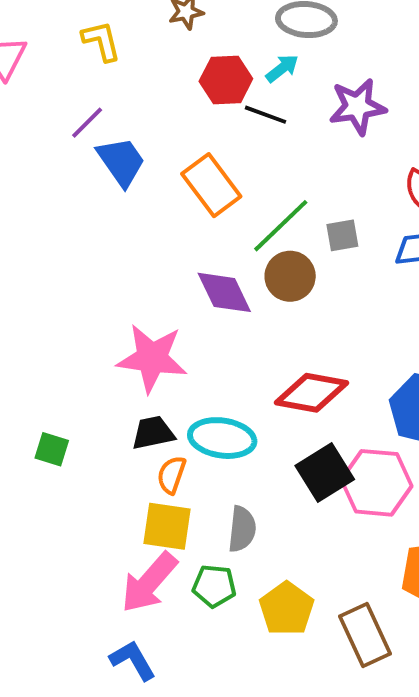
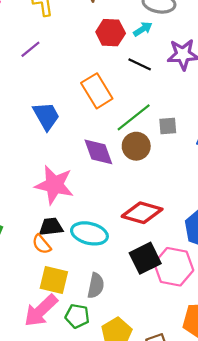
black line: (266, 115) -> (140, 64), moved
blue trapezoid: (121, 162) -> (46, 116), moved
orange semicircle: (172, 475) -> (42, 244), moved, turned -65

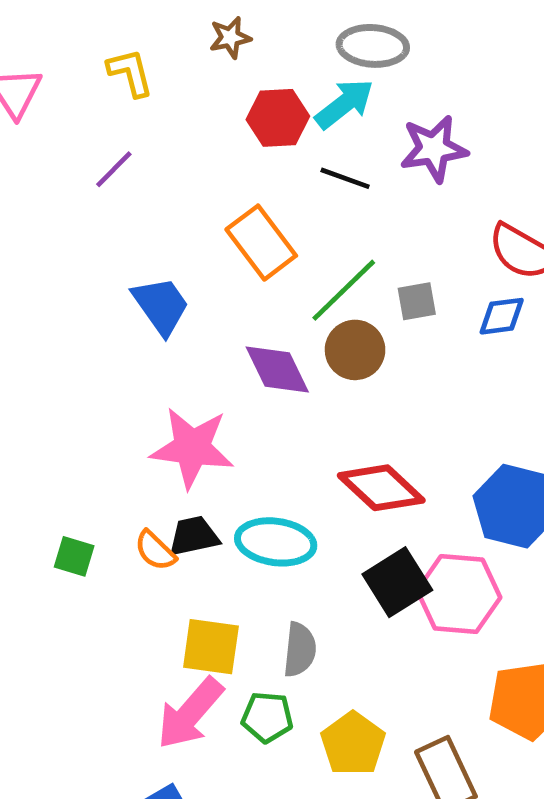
cyan arrow: (143, 29) -> (344, 104), size x1.5
red diamond: (142, 213) -> (381, 488), turned 33
orange semicircle: (42, 244) -> (155, 551), moved

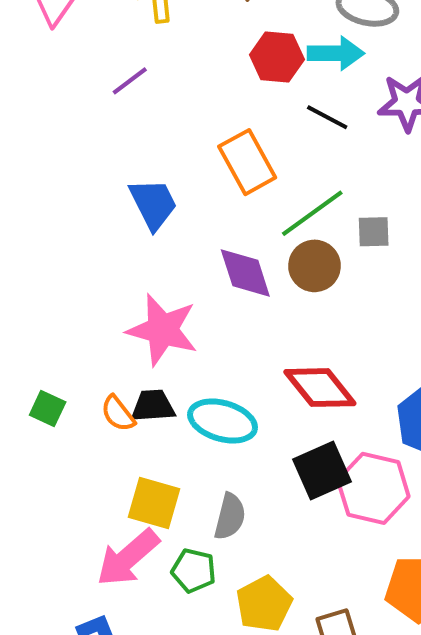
cyan arrow: (344, 104) -> (336, 53), turned 30

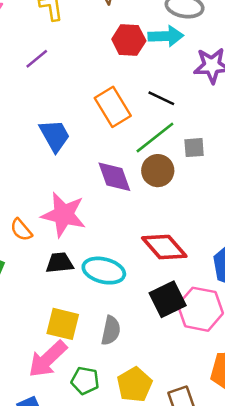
black line: (327, 117) -> (161, 98), moved
orange semicircle: (118, 414) -> (21, 230), moved
green pentagon: (194, 571) -> (85, 381), moved

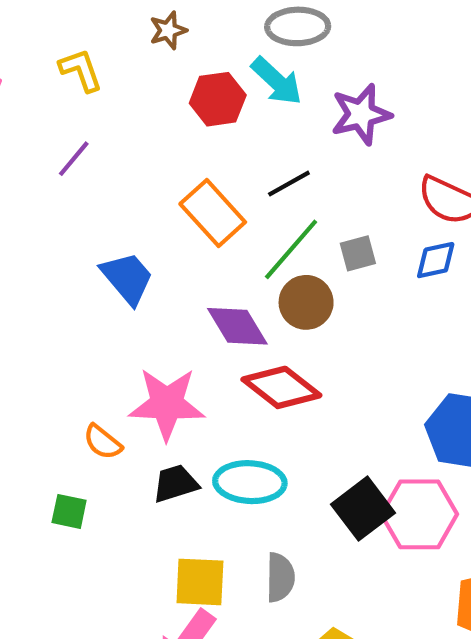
cyan arrow: (166, 36) -> (277, 81), turned 56
black line: (161, 98) -> (289, 184), turned -44
red diamond: (164, 247) -> (281, 387), moved

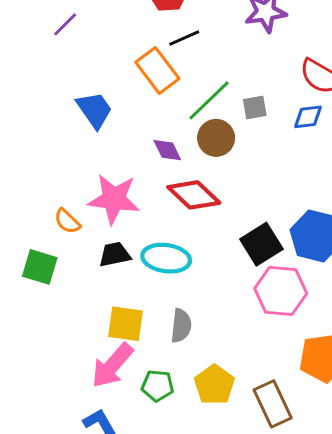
black line: (289, 184) -> (184, 38), moved
purple diamond: (237, 326) -> (167, 150), size x0.7
black square: (363, 509) -> (261, 244), moved
green square: (69, 511) -> (40, 267), size x1.4

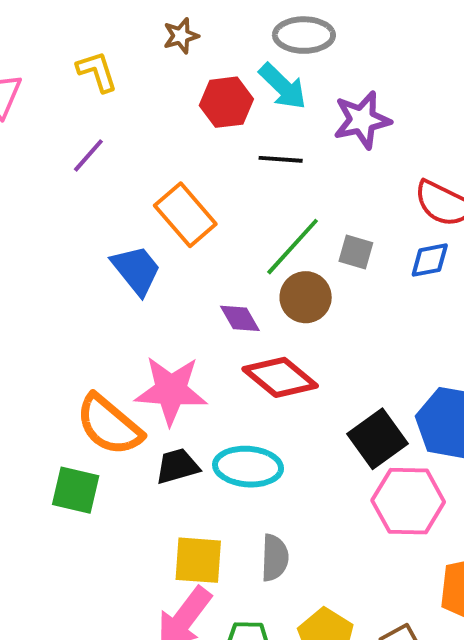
black line: (184, 38) -> (281, 159), moved, turned 32
orange rectangle: (157, 70) -> (185, 215), moved
gray square: (255, 107) -> (356, 252), turned 30
orange semicircle: (67, 221) -> (109, 425), size x1.8

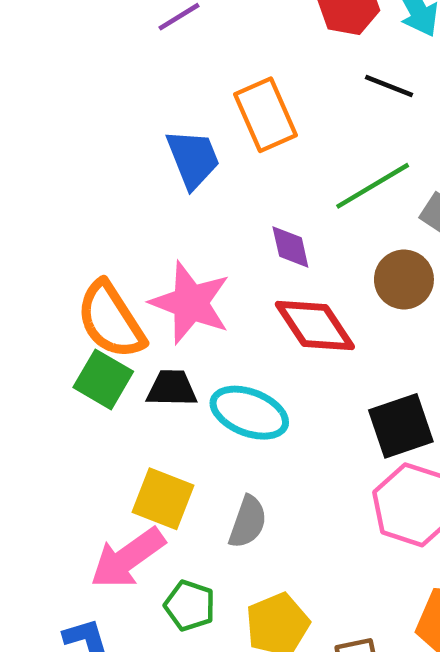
brown circle: (306, 297) -> (404, 280), moved
green square: (76, 490) -> (103, 379), moved

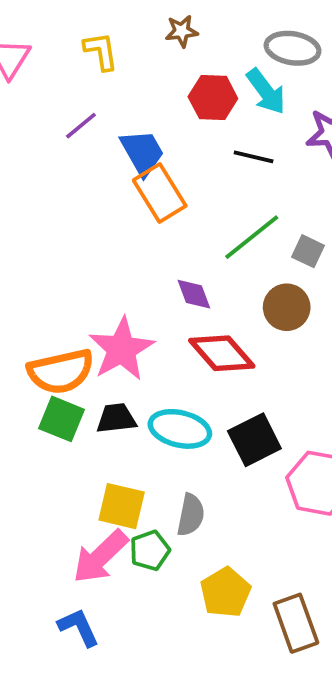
blue trapezoid: (193, 159) -> (142, 153), moved
pink star: (190, 303) -> (121, 349), turned 30
orange semicircle: (111, 320) -> (61, 371), turned -62
black square: (401, 426) -> (254, 440), moved
green pentagon: (190, 606) -> (150, 550), moved, turned -30

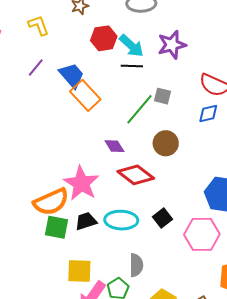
cyan arrow: (266, 91) -> (131, 46), moved
gray square: (308, 251) -> (163, 96), moved
black square: (254, 440) -> (162, 218), size x0.7
yellow square: (122, 506) -> (79, 271), moved

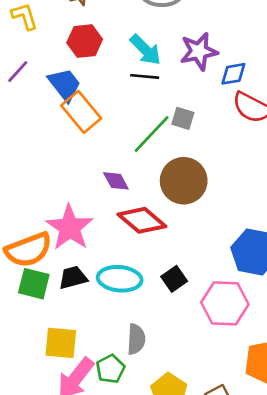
red hexagon: (104, 38) -> (85, 41), moved
blue diamond: (208, 114) -> (233, 74), moved
brown circle: (166, 143) -> (184, 181), size x1.4

